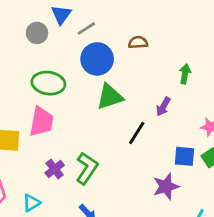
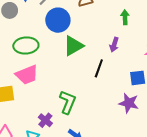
pink trapezoid: (41, 121) -> (27, 75), turned 70
purple cross: (55, 169) -> (45, 120), moved
purple star: (166, 186) -> (129, 103), turned -30

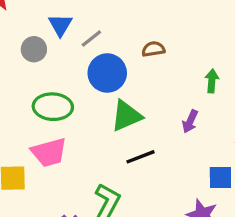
black line: (99, 68) -> (141, 157), moved, turned 42

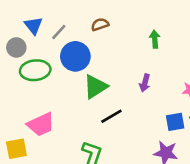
brown semicircle: (153, 49) -> (100, 24), moved
green arrow: (212, 81) -> (155, 39), moved
green ellipse: (53, 107) -> (35, 70), moved

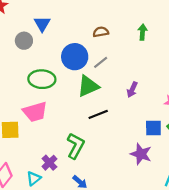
gray line: (59, 32) -> (101, 62), moved
green arrow: (155, 39) -> (143, 32), moved
green ellipse: (35, 70) -> (42, 79), moved

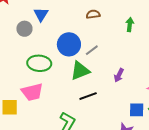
brown semicircle: (101, 32) -> (93, 14), moved

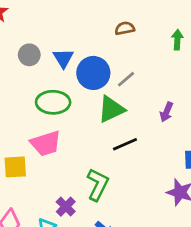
blue triangle: (41, 14) -> (63, 58), moved

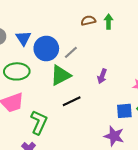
brown semicircle: (125, 28) -> (88, 21), moved
green L-shape: (98, 185) -> (39, 122), moved

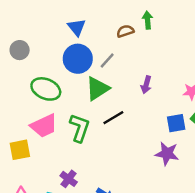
brown semicircle: (88, 21) -> (125, 31), moved
blue triangle: (23, 38) -> (77, 27), moved
green ellipse: (17, 71) -> (46, 89), turned 30
green L-shape: (39, 122) -> (80, 128), moved

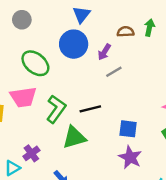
gray line: (107, 60) -> (114, 72), moved
purple arrow: (146, 85) -> (104, 52), moved
green triangle: (98, 88) -> (74, 137), moved
blue square: (176, 123) -> (128, 129), moved

